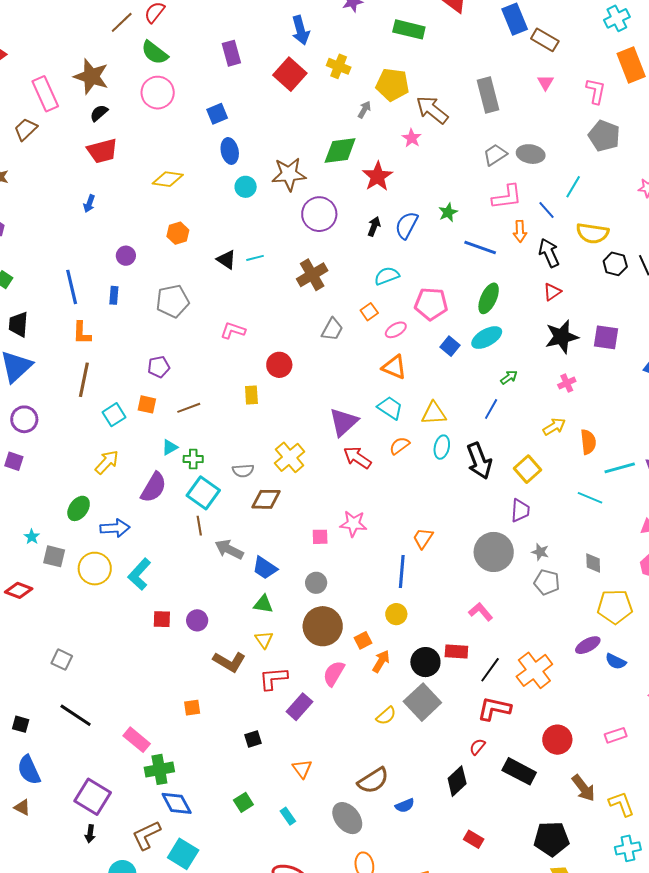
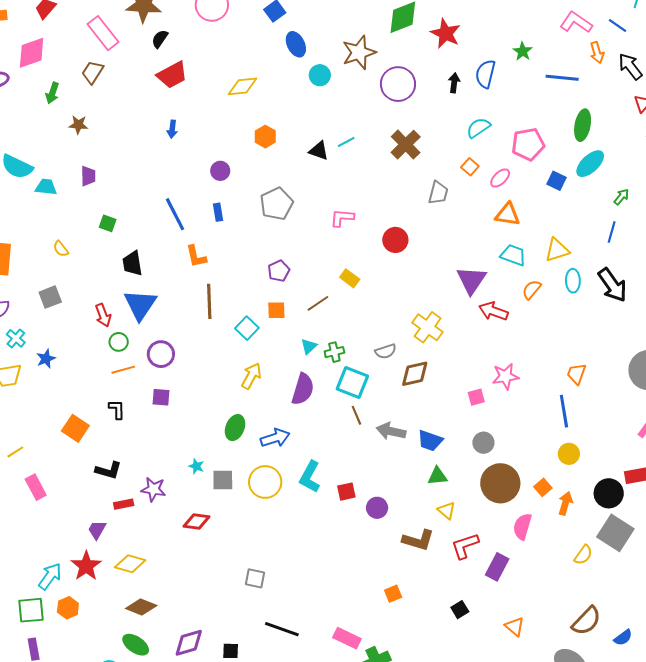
pink L-shape: (507, 197) -> (576, 22), turned -124
yellow rectangle: (251, 395) -> (350, 278), moved, turned -36
red square: (162, 619) -> (346, 492), moved

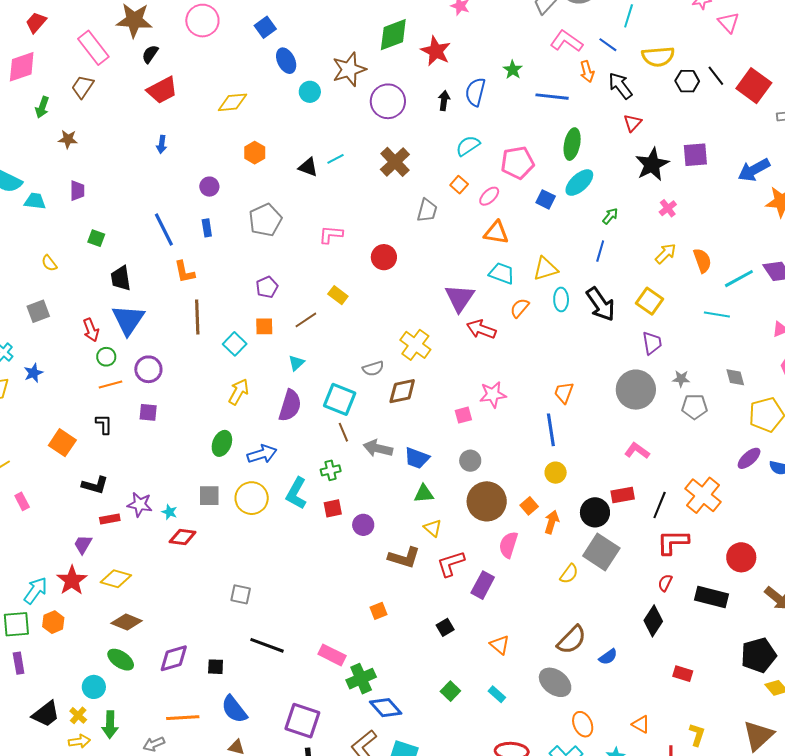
green cross: (334, 352) -> (331, 470), moved
cyan star: (196, 466) -> (169, 512), moved
pink rectangle: (36, 487) -> (22, 501), size x0.7

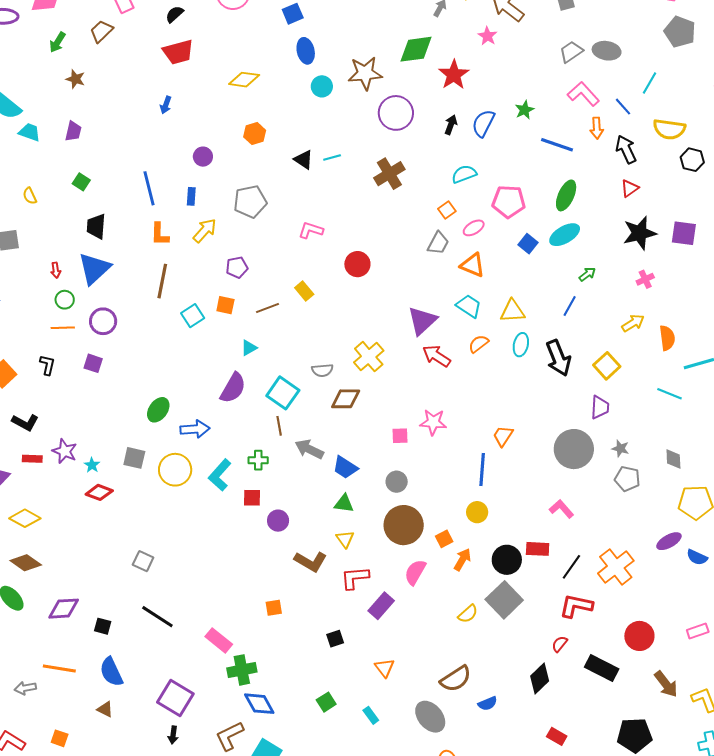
gray trapezoid: (427, 210) -> (438, 243), moved
red arrow: (91, 330) -> (56, 270), size x0.7
yellow arrow: (239, 392) -> (205, 231), moved

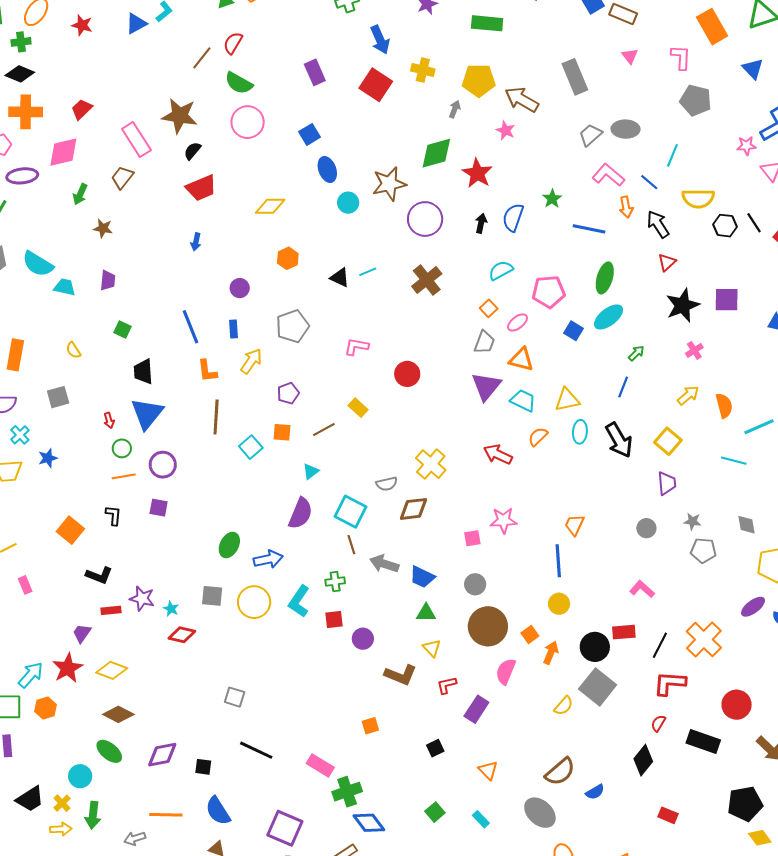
purple triangle: (422, 321) -> (486, 386), moved
gray circle: (574, 449) -> (646, 528), size x0.5
red L-shape: (355, 578) -> (447, 685), size x0.7

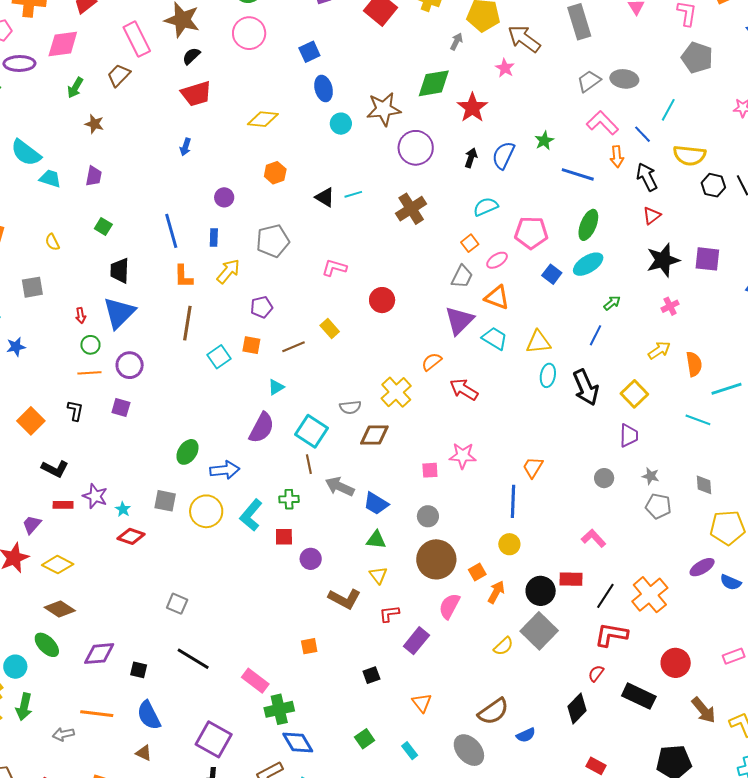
orange semicircle: (538, 437) -> (432, 362), moved

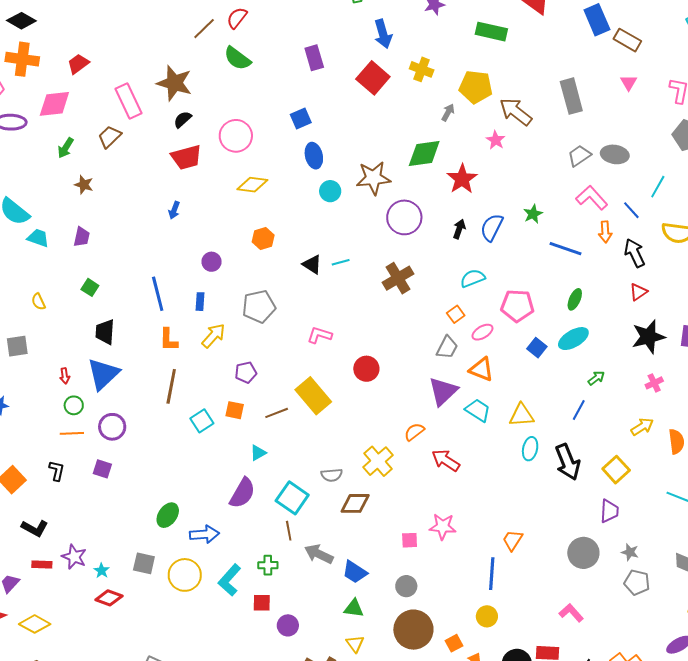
pink circle: (249, 33) -> (236, 136), moved
green ellipse: (588, 225) -> (575, 299), size x0.7
yellow rectangle: (330, 329) -> (313, 396), size x1.8
gray circle: (604, 478) -> (583, 553), size x1.6

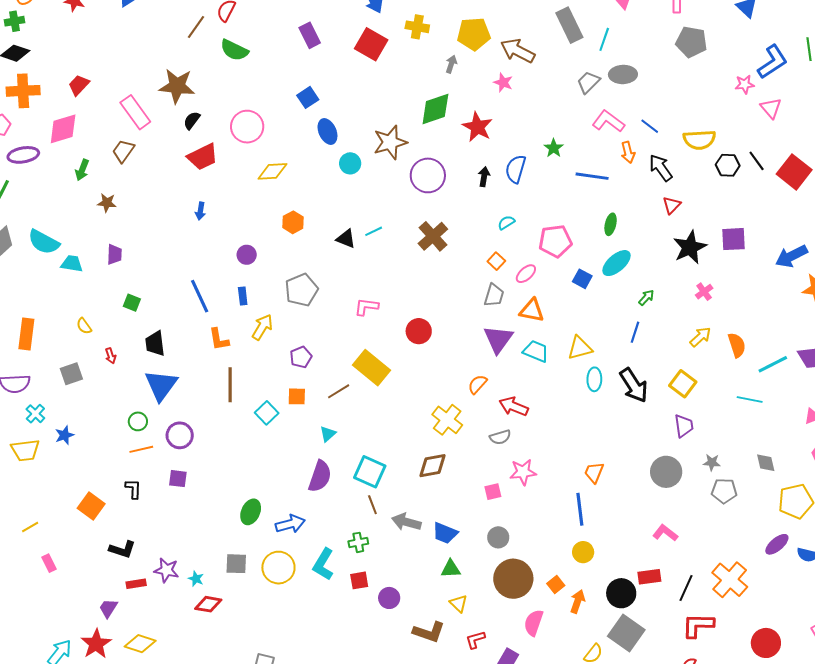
cyan line: (658, 187) -> (604, 39), moved
cyan semicircle: (473, 278) -> (506, 223), size x0.7
red arrow: (65, 376) -> (111, 356), moved
gray semicircle: (332, 475) -> (500, 437), moved

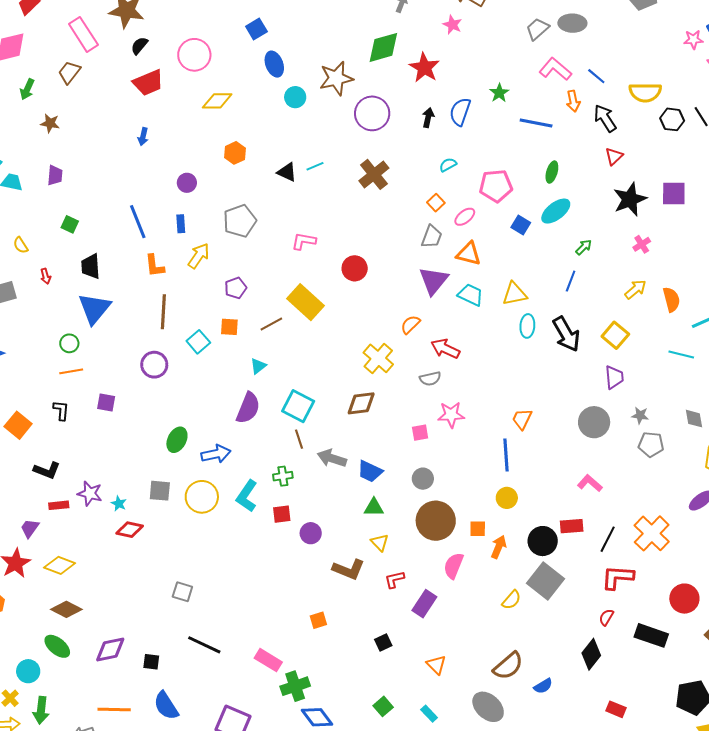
purple circle: (180, 435) -> (154, 365), moved
orange square: (556, 585) -> (478, 529), turned 36

